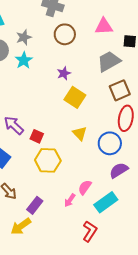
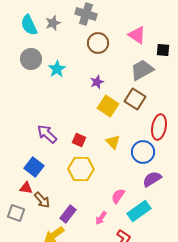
pink triangle: (104, 26) -> (137, 35), turned 36
gray star: (24, 37) -> (53, 23), moved
brown square: (120, 90) -> (135, 99), moved, turned -35
red square: (37, 136) -> (79, 140), moved
pink arrow: (70, 200) -> (101, 218), moved

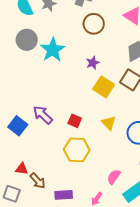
cyan star: (57, 69) -> (53, 50), size x1.4
blue square: (34, 167) -> (18, 126), moved
purple rectangle: (68, 214) -> (64, 195), turned 48

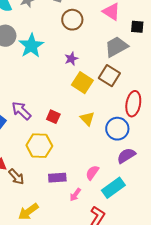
yellow hexagon: (77, 150) -> (39, 146), moved
purple rectangle: (64, 195) -> (57, 178), moved

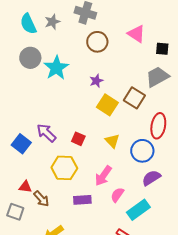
gray trapezoid: (116, 47) -> (157, 77), moved
pink arrow: (75, 195) -> (103, 176), moved, size x1.5

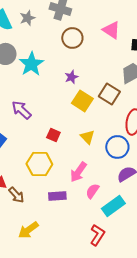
purple arrow: (46, 133) -> (21, 110), moved

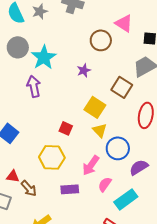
brown circle: (72, 38) -> (101, 40), moved
yellow square: (82, 101) -> (95, 107), moved
purple arrow: (21, 110) -> (34, 86), moved, turned 35
blue circle: (117, 147) -> (118, 148), moved

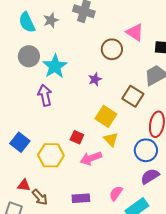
blue circle: (118, 148) -> (146, 150), moved
yellow hexagon: (52, 157) -> (51, 155), moved
pink arrow: (91, 165) -> (91, 158), moved, turned 35

